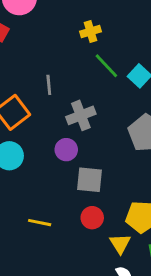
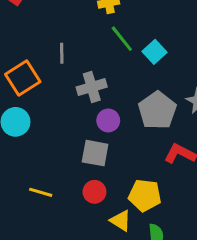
purple circle: (66, 150) -> (108, 120), moved
yellow triangle: (120, 244) -> (121, 221), turned -30

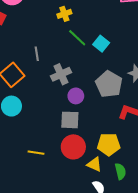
red circle: (94, 192) -> (73, 147), size x1.5

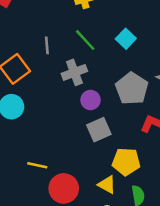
green line: (77, 38) -> (85, 40), moved
gray square: (70, 120) -> (99, 130), moved, turned -30
red circle: (73, 147) -> (64, 188), moved

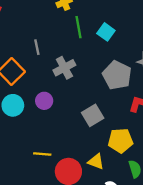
green line: (85, 40) -> (78, 27), moved, turned 40
purple circle: (91, 100) -> (44, 101), moved
yellow triangle: (107, 185) -> (96, 162), moved

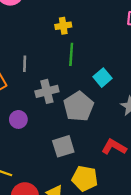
cyan square: (106, 32) -> (103, 78), moved
gray pentagon: (117, 75) -> (79, 106), moved

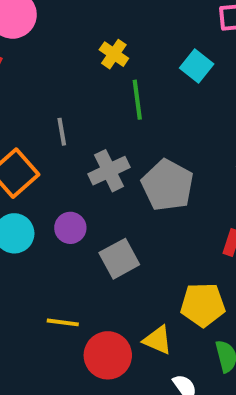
yellow cross: (63, 26) -> (114, 54), turned -35
cyan square: (103, 78) -> (197, 66), moved
gray square: (63, 146) -> (119, 259), moved

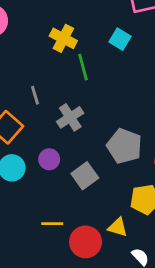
yellow cross: (114, 54) -> (63, 38), size x1.4
gray pentagon: (168, 185) -> (124, 146), moved

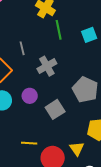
cyan square: (120, 39) -> (89, 35), moved, turned 35
yellow triangle: (118, 227) -> (77, 149), turned 35

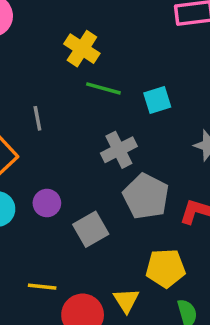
green line: (59, 30) -> (103, 88), turned -66
gray cross: (47, 66) -> (119, 150), moved

